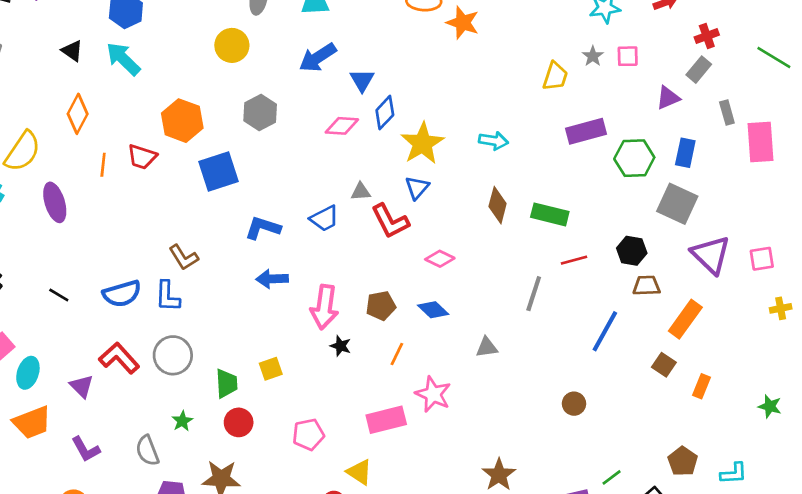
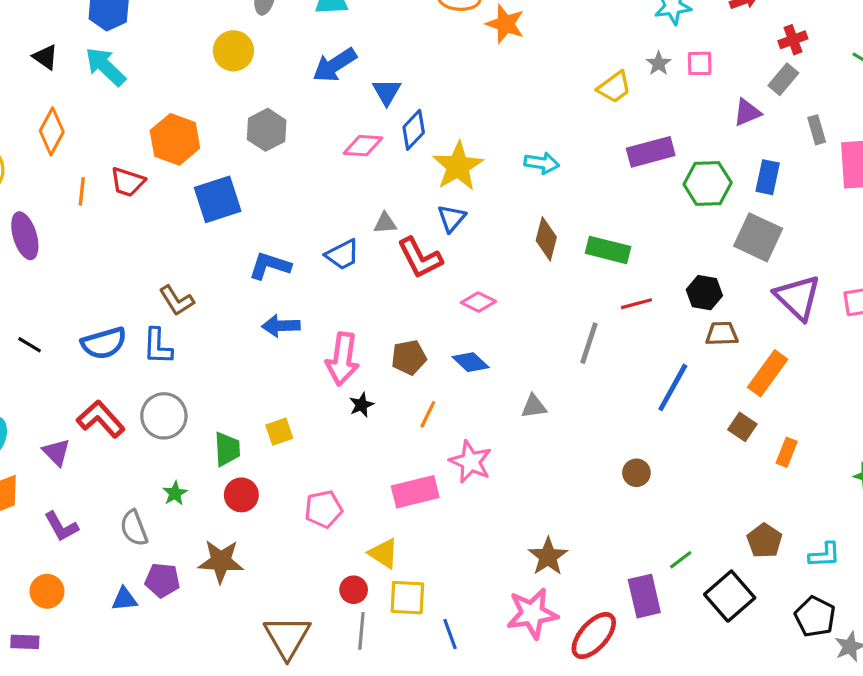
yellow trapezoid: (555, 76) -> (614, 87), turned 36
black star: (341, 346) -> (361, 405), turned 30

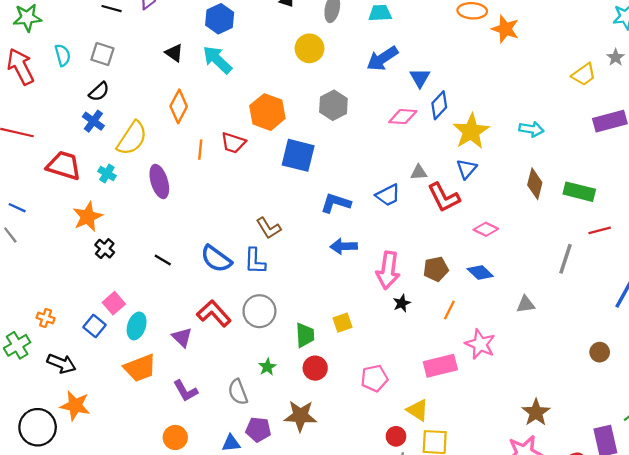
blue square: (218, 199) -> (298, 155), turned 32
blue semicircle: (104, 343) -> (216, 259), turned 52

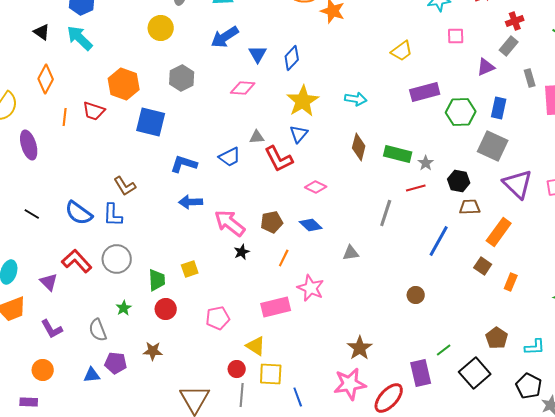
gray star: (616, 57) -> (426, 163), moved
blue diamond: (439, 105) -> (292, 58), moved
pink arrow: (388, 270) -> (230, 223), turned 120
brown star: (300, 416) -> (153, 351), size x0.7

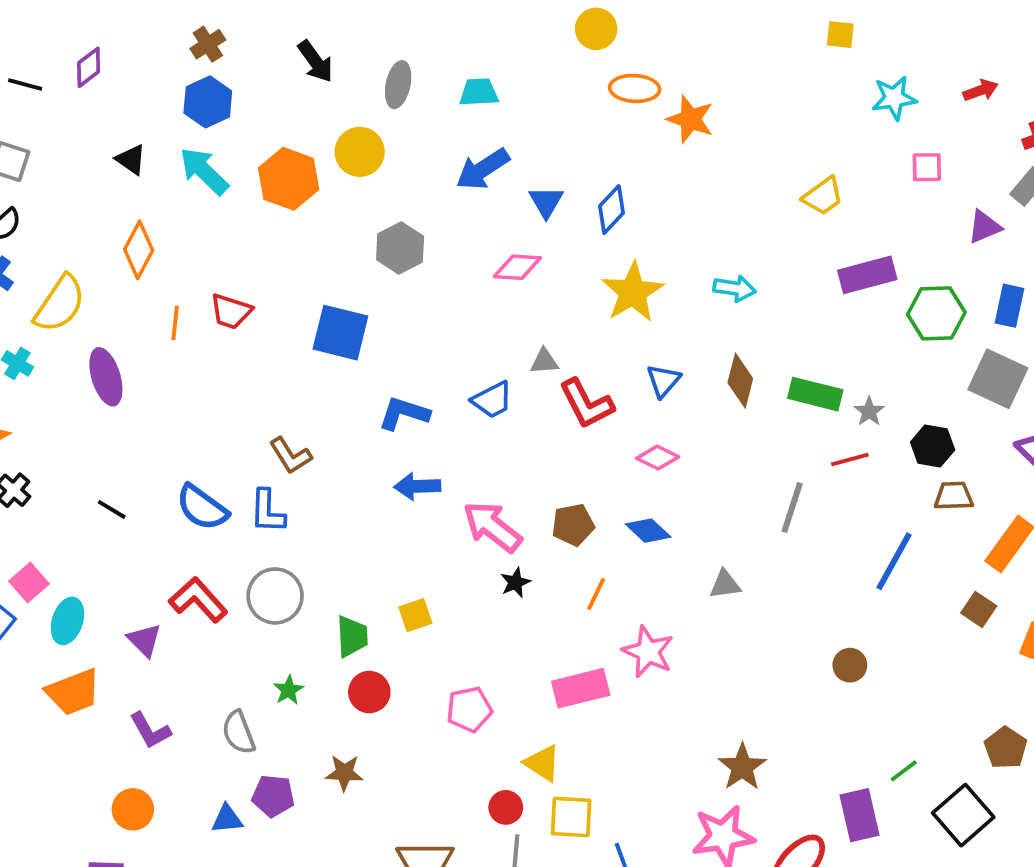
orange hexagon: (124, 84) -> (289, 179), moved
blue triangle: (299, 134) -> (663, 381), moved

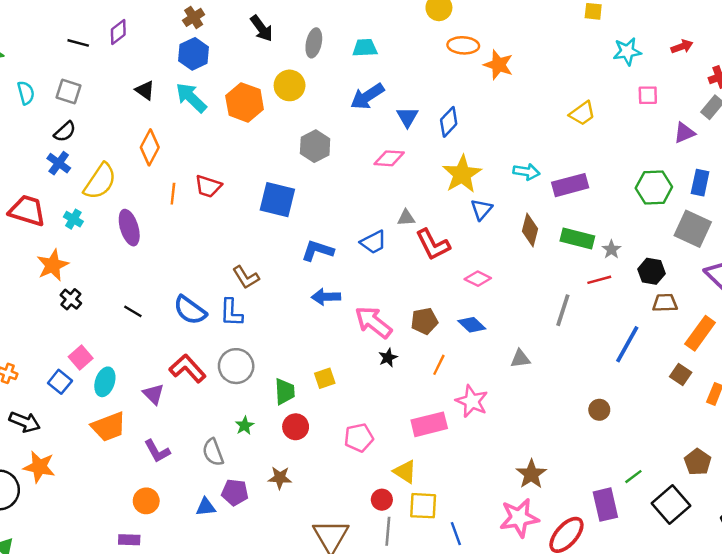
purple rectangle: (867, 275) -> (570, 185), moved
blue triangle: (663, 381) -> (481, 209), moved

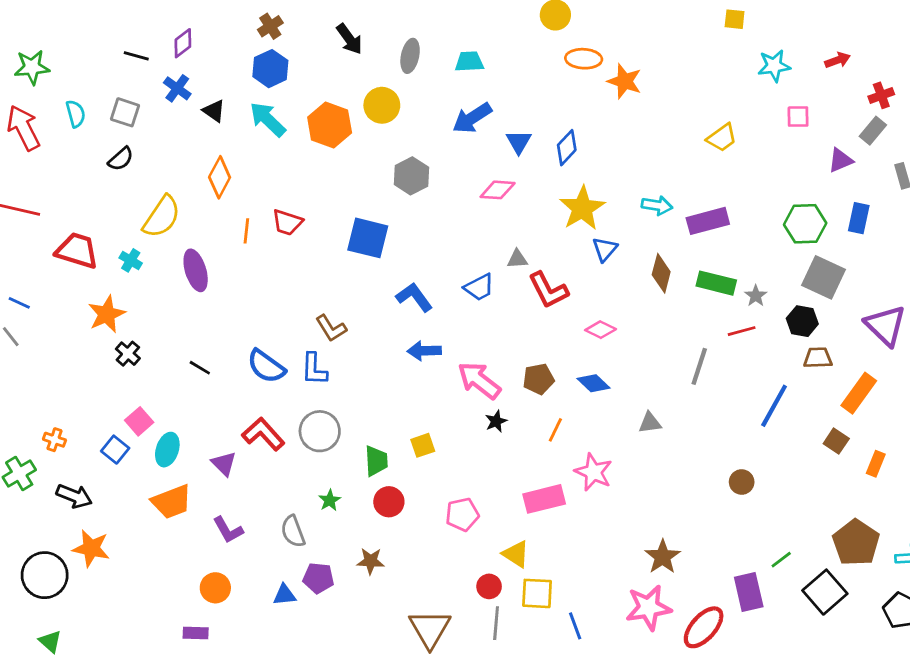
blue cross: (59, 163) -> (177, 88), moved
gray square: (693, 229) -> (823, 277), moved
blue L-shape: (317, 251) -> (414, 297), turned 36
brown pentagon: (698, 462) -> (856, 543), size x1.5

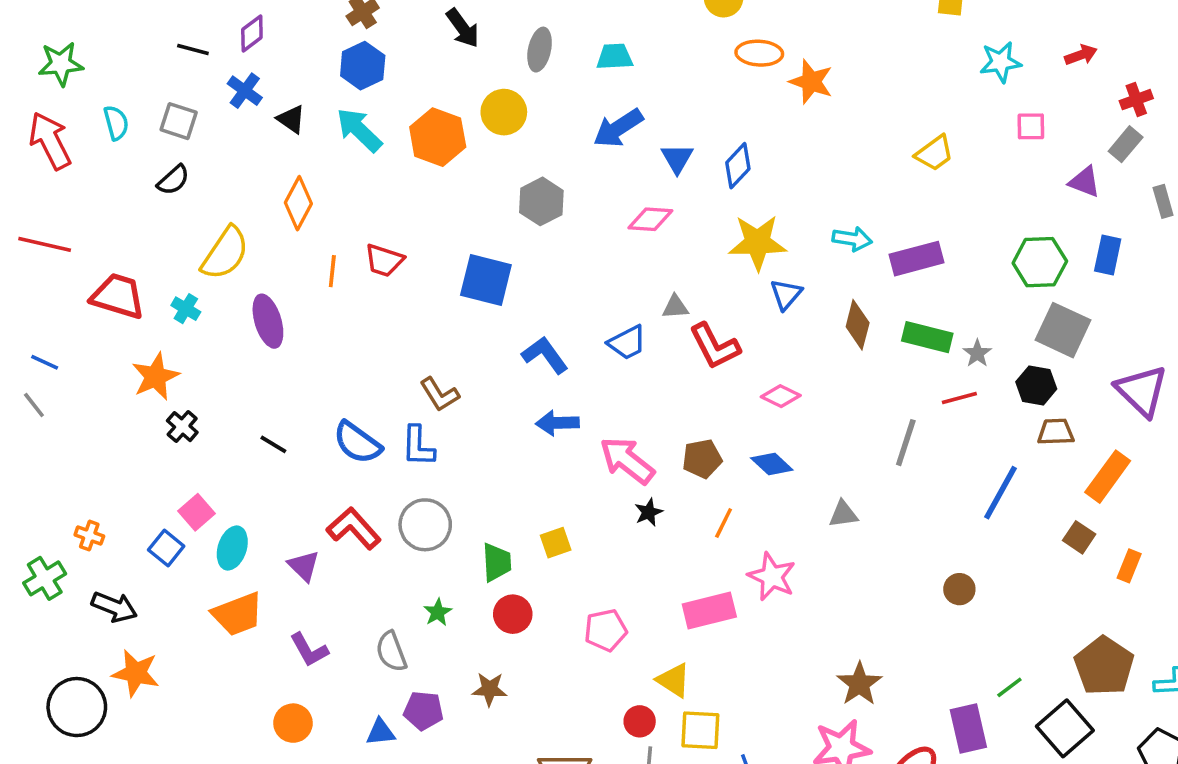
purple triangle: (840, 160) -> (1084, 182), turned 44
yellow star: (582, 208) -> (758, 243), turned 30

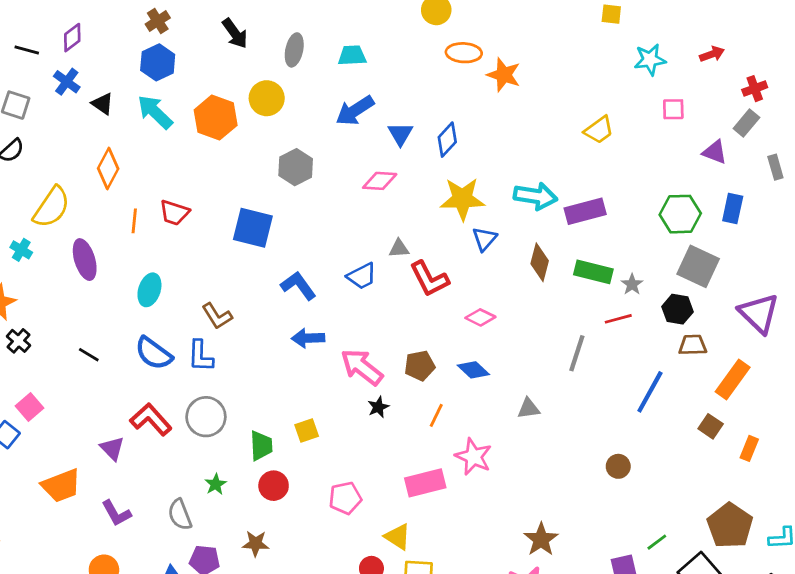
cyan arrow: (852, 239) -> (535, 196), size x1.4
cyan ellipse: (232, 548) -> (149, 290), moved

